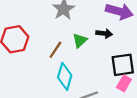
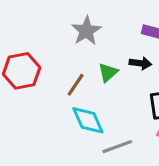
cyan diamond: (65, 76) -> (88, 120), turned -40

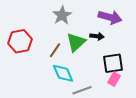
green triangle: (108, 72) -> (76, 42), size x1.5

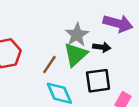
gray star: (62, 15) -> (77, 35), moved
black square: (113, 63) -> (98, 81), moved

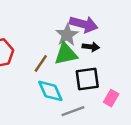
purple arrow: (118, 23) -> (84, 24), moved
green triangle: (76, 55) -> (66, 54), turned 30

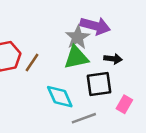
black arrow: (91, 47) -> (113, 59), moved
brown line: (41, 63) -> (32, 63), moved

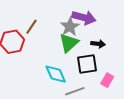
green triangle: (76, 57) -> (69, 43), turned -30
brown line: (32, 63) -> (31, 27), moved

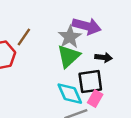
cyan diamond: (56, 74) -> (70, 94), moved
pink rectangle: (107, 80) -> (95, 98), moved

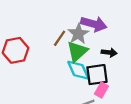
brown line: (24, 37) -> (60, 38), moved
cyan diamond: (70, 94) -> (78, 70), moved

